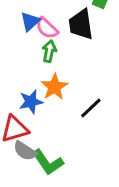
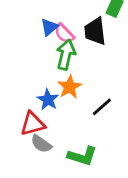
green arrow: (49, 51) -> (66, 55), size x1.5
blue star: (31, 102) -> (48, 100), turned -30
green L-shape: (48, 162) -> (82, 156), moved, turned -40

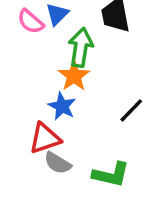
pink semicircle: (64, 34) -> (31, 22), moved
orange star: (70, 87) -> (74, 76), moved

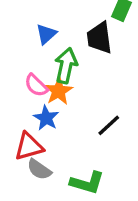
pink semicircle: (31, 22) -> (36, 85), moved

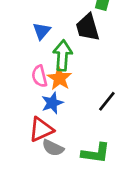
pink semicircle: (36, 85) -> (39, 76), turned 40
blue star: (46, 118) -> (52, 103), turned 30

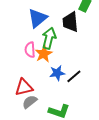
blue triangle: (42, 31) -> (38, 18), size x1.5
blue star: (52, 103) -> (57, 73), moved
gray semicircle: (53, 148) -> (30, 102), turned 105

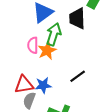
blue star: (57, 73) -> (43, 85), moved
gray semicircle: (30, 102) -> (29, 100), turned -35

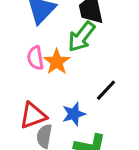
green arrow: (54, 34) -> (81, 37), moved, turned -150
blue star: (43, 85) -> (74, 114), moved

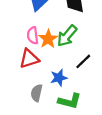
green arrow: (81, 37) -> (67, 36), moved
red triangle: (33, 115) -> (29, 59), moved

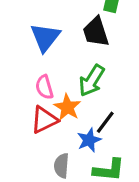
orange star: (48, 39) -> (67, 107), moved
black line: (83, 61) -> (105, 122), moved

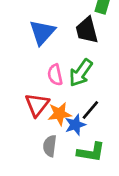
pink semicircle: (44, 87) -> (55, 75), moved
orange star: (67, 107) -> (59, 114), moved, turned 30
red triangle: (44, 120) -> (37, 105), turned -30

